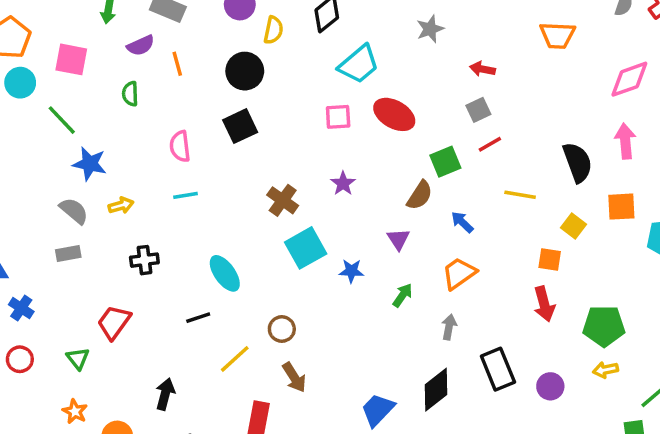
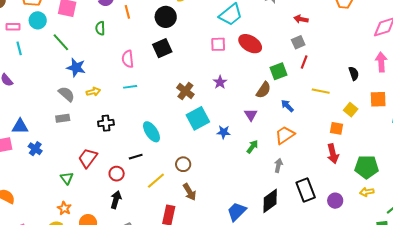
red line: (490, 144) -> (304, 62), turned -40
black semicircle: (578, 162) -> (354, 73), size x0.6
red circle: (20, 359) -> (117, 174), moved

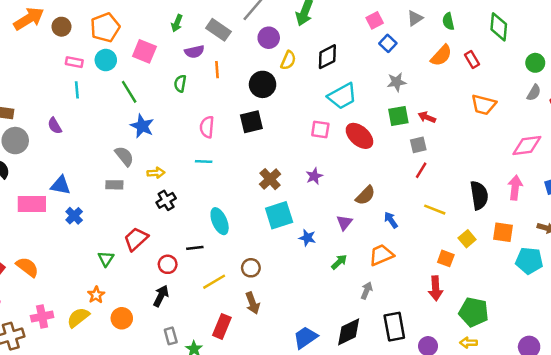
green square: (279, 71) -> (398, 116), moved
black semicircle: (354, 73) -> (479, 195), size x1.6
yellow arrow: (93, 92) -> (156, 173), moved
black cross: (106, 123) -> (166, 200), turned -35

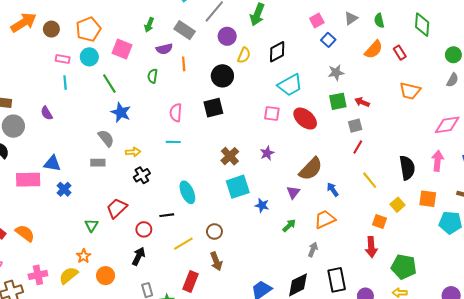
brown semicircle: (365, 195) -> (311, 169), size x1.4
yellow line: (435, 210) -> (370, 180), turned 30

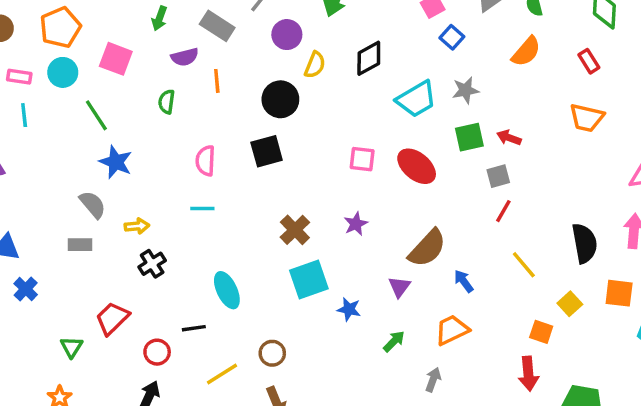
red rectangle: (400, 53) -> (589, 61), moved
cyan trapezoid: (290, 85) -> (416, 99), moved

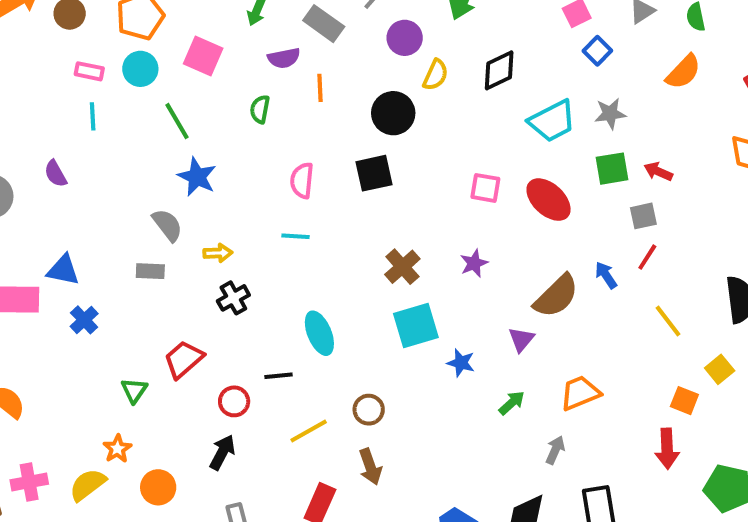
blue arrow: (464, 281) -> (606, 275), moved

